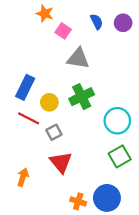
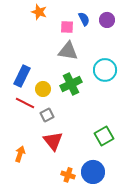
pink square: (63, 31) -> (67, 27), moved, turned -32
cyan circle: (117, 121) -> (105, 70), moved

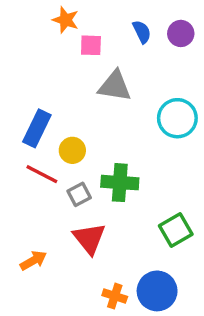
pink square: (67, 27) -> (91, 45), moved
green cross: (71, 84) -> (120, 183), moved, turned 30
orange arrow: (20, 154) -> (33, 260), turned 42

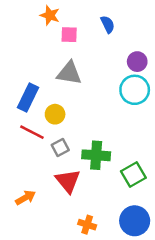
purple circle: (181, 33) -> (137, 62), moved
gray triangle: (115, 86) -> (69, 73), moved
green cross: (120, 183) -> (96, 155), moved
blue circle: (157, 291) -> (135, 221), moved

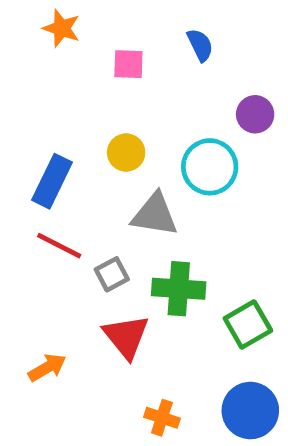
orange star: (50, 15) -> (62, 28), moved
gray triangle: (69, 73) -> (155, 215), moved
cyan circle: (135, 90) -> (210, 167), moved
yellow circle: (55, 114) -> (126, 152), moved

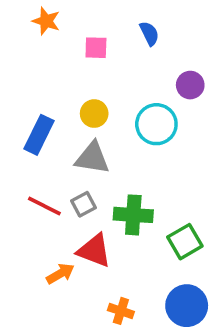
gray triangle: (155, 215) -> (92, 158), moved
red line: (59, 246) -> (44, 206), moved
red triangle: (126, 336) -> (94, 250), turned -30
orange arrow: (47, 368) -> (60, 274), moved

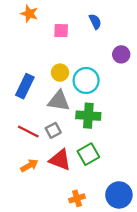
cyan circle: (156, 124) -> (86, 80), moved
green cross: (133, 215) -> (88, 116), moved
green square: (185, 242) -> (88, 154), moved
orange arrow: (60, 274) -> (29, 166), moved
orange cross: (121, 311) -> (77, 198), turned -35

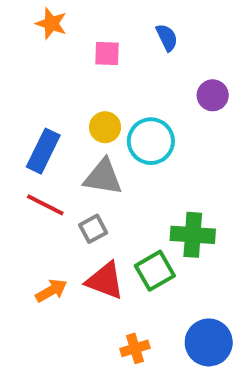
green cross: (88, 116) -> (193, 235), moved
red line: (28, 131) -> (45, 205), moved

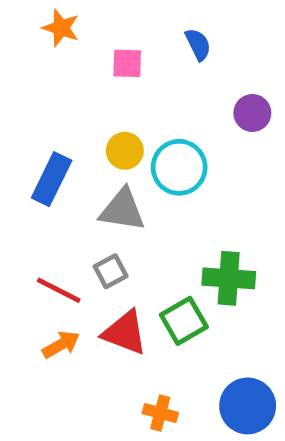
red line: (45, 205) -> (59, 290), moved
orange cross: (135, 348) -> (160, 413), turned 32

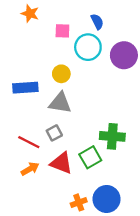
purple circle: (252, 113) -> (124, 55), size x1.5
cyan circle: (179, 167) -> (88, 47), moved
blue rectangle: (52, 179) -> (25, 88), turned 60
blue circle: (248, 406) -> (107, 199), moved
orange cross: (160, 413) -> (79, 202), turned -35

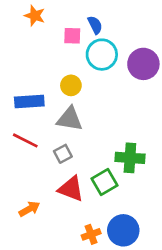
blue semicircle: (97, 22) -> (95, 25), moved
red line: (29, 142) -> (25, 140), moved
orange arrow: (30, 169) -> (29, 209), moved

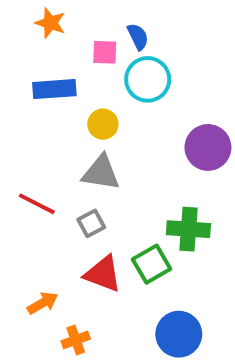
purple circle: (143, 64) -> (208, 147), moved
blue rectangle: (29, 101) -> (54, 89), moved
orange cross: (91, 234) -> (76, 340), moved

